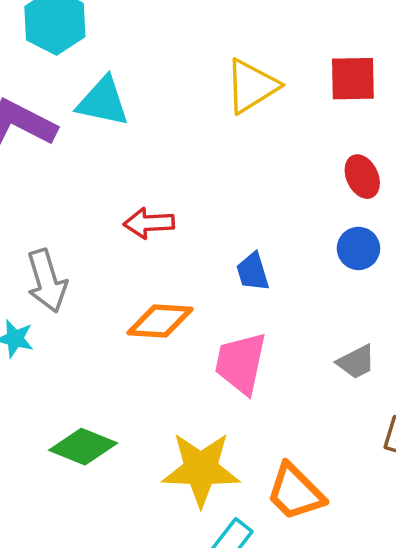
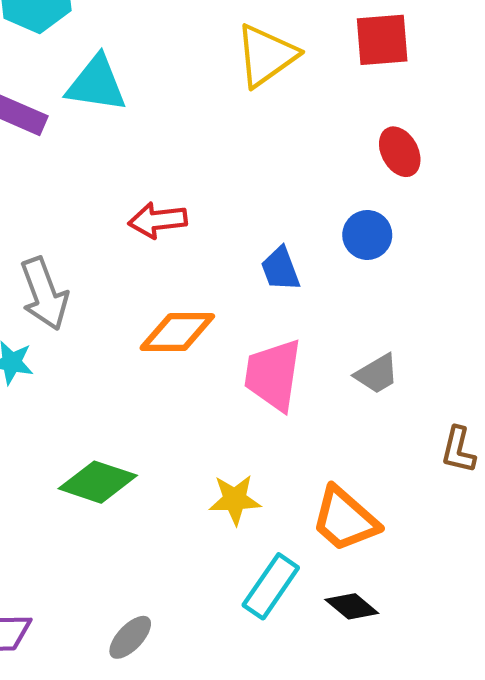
blue circle: (358, 248) -> (367, 235), moved
gray trapezoid: (356, 362) -> (377, 374), moved
yellow star: (201, 469) -> (235, 500), size x0.6

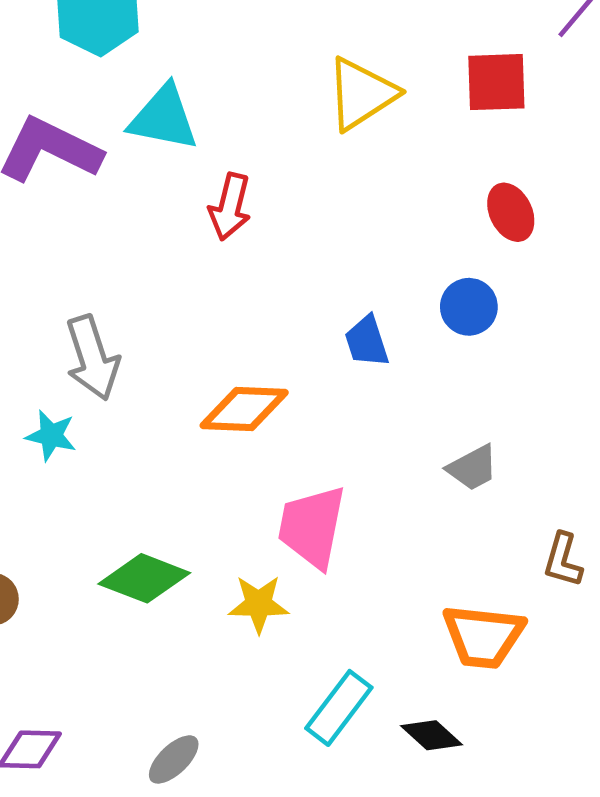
red arrow: (158, 220) -> (230, 207), moved, turned -72
pink trapezoid: (273, 375) -> (312, 527), moved
yellow star: (235, 500) -> (259, 604), moved
orange trapezoid: (345, 519) -> (483, 636), moved, turned -38

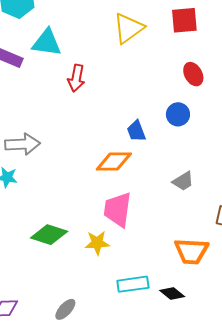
gray arrow: (92, 358) -> (22, 144), turned -72
orange diamond: (244, 409) -> (114, 162), moved
cyan rectangle: (339, 708) -> (133, 284), turned 48

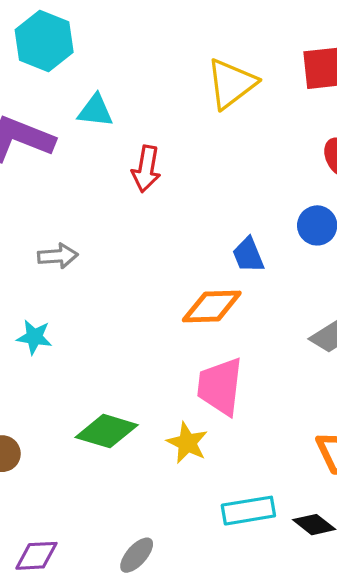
cyan triangle: (47, 43) -> (95, 111), size x0.7
gray arrow: (22, 144) -> (58, 256), moved, size x0.7
yellow star: (97, 243) -> (187, 443), turned 30

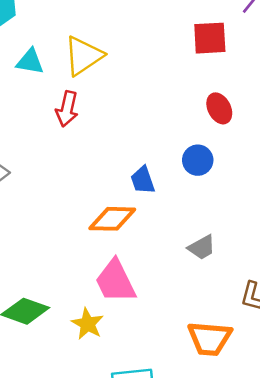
yellow triangle: (231, 84) -> (83, 56), moved
pink trapezoid: (220, 386) -> (115, 281), turned -36

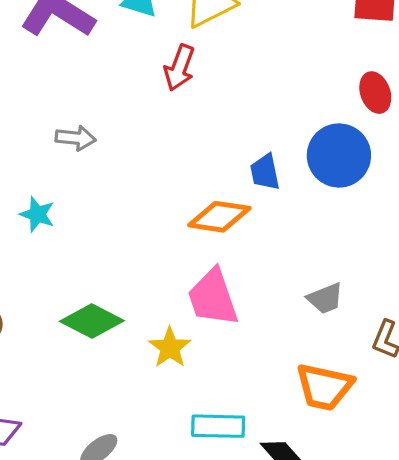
blue circle: (198, 160) -> (339, 155), size x1.6
gray trapezoid: (202, 247) -> (325, 298), moved

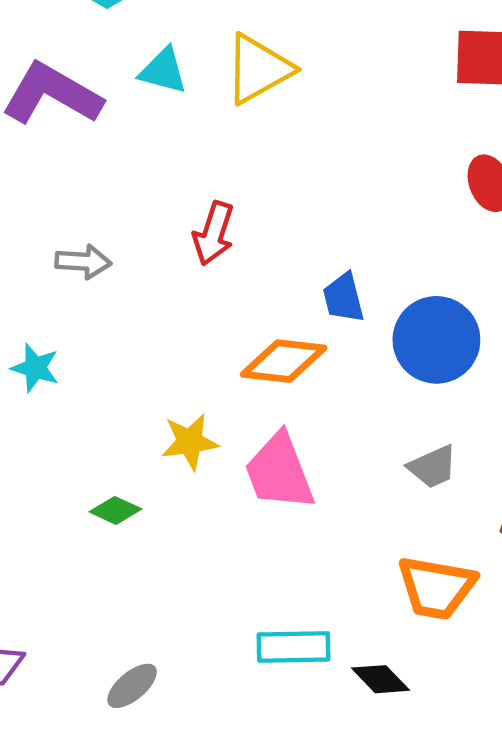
red arrow: (179, 68) -> (214, 233), moved
blue circle: (339, 155) -> (436, 340), moved
green diamond: (92, 321) -> (115, 510), size x0.6
yellow star: (170, 348) -> (190, 442), moved, turned 30

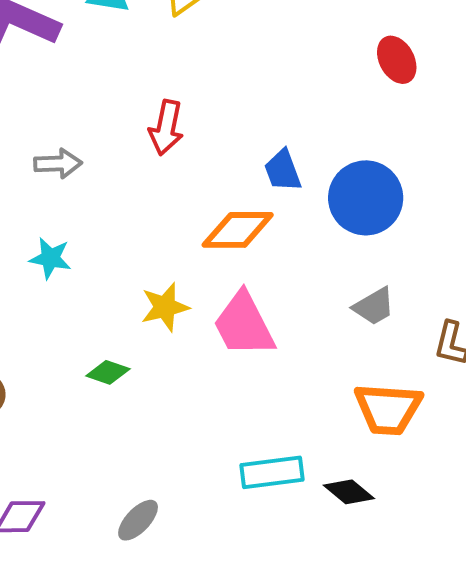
cyan star: (35, 368) -> (50, 258), moved

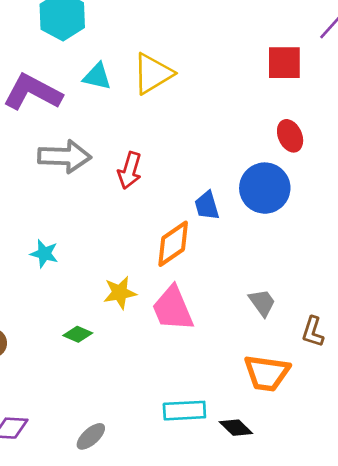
gray arrow: (58, 163) -> (65, 156), moved, size x1.6
blue circle: (366, 198) -> (265, 188), moved
orange diamond: (238, 230) -> (173, 244), turned -39
gray trapezoid: (374, 306) -> (262, 303), turned -100

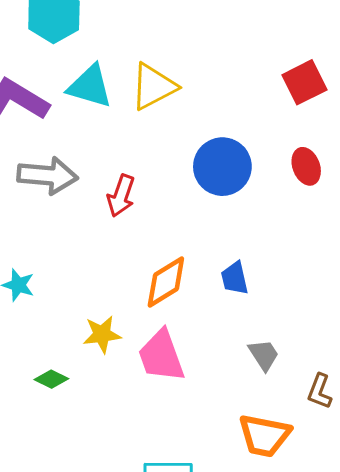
red square: (284, 63) -> (304, 82), turned -30
cyan triangle: (97, 76) -> (90, 86), size x1.4
blue circle: (265, 188) -> (222, 167), moved
blue trapezoid: (207, 206) -> (235, 278), moved

